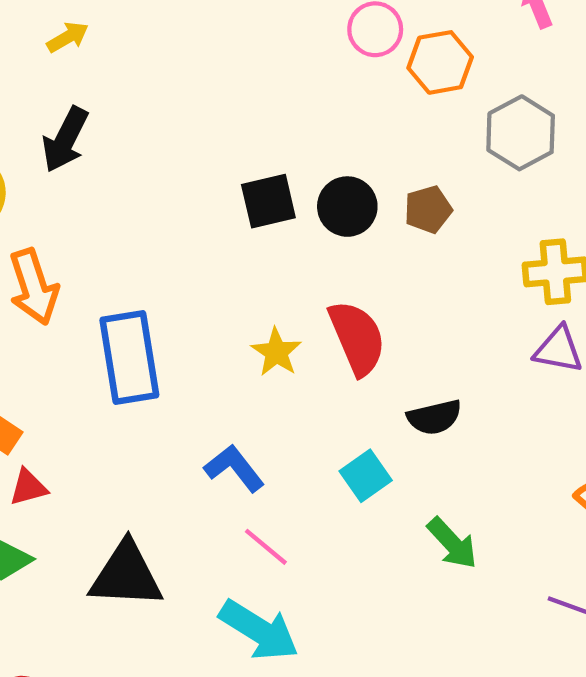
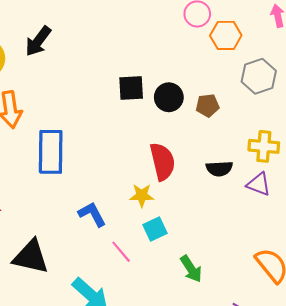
yellow star: (276, 352) -> (142, 195), moved, turned 30
black semicircle: (434, 417) -> (219, 169), moved
pink line: (266, 547) -> (121, 252), moved

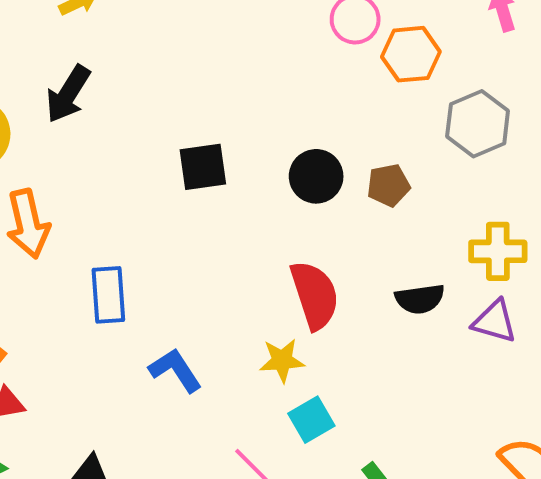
black square: (131, 88) -> (203, 167), moved
blue rectangle: (51, 152) -> (108, 295), size x0.7
blue L-shape: (92, 214) -> (175, 370), moved

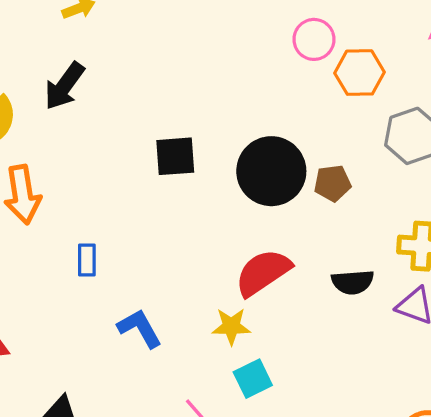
black circle: (316, 176) -> (271, 171), size x1.5
blue rectangle: (108, 295) -> (87, 260), size x0.7
red semicircle: (315, 295) -> (263, 272), turned -110

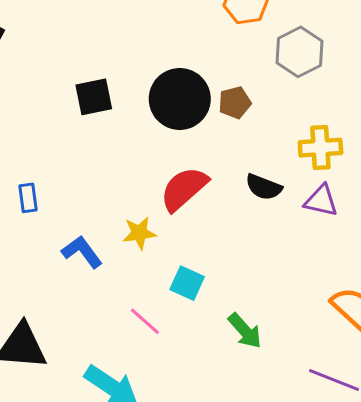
black semicircle: (353, 282) -> (264, 187), turned 33
yellow star: (231, 326) -> (139, 233), moved
cyan square: (253, 379) -> (187, 283), turned -32

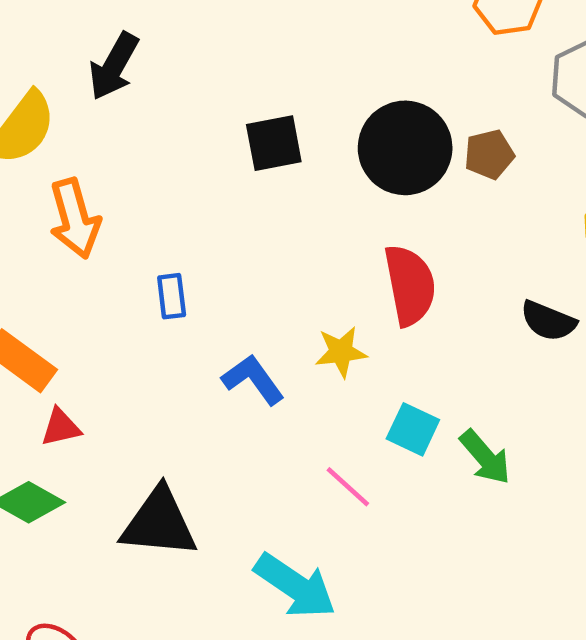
black semicircle: (264, 187) -> (548, 321), moved
red semicircle: (184, 189) -> (410, 285), turned 120
green arrow: (245, 331) -> (485, 457), moved

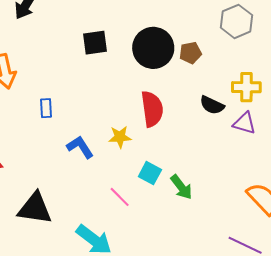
black semicircle: (548, 321) -> (212, 105), moved

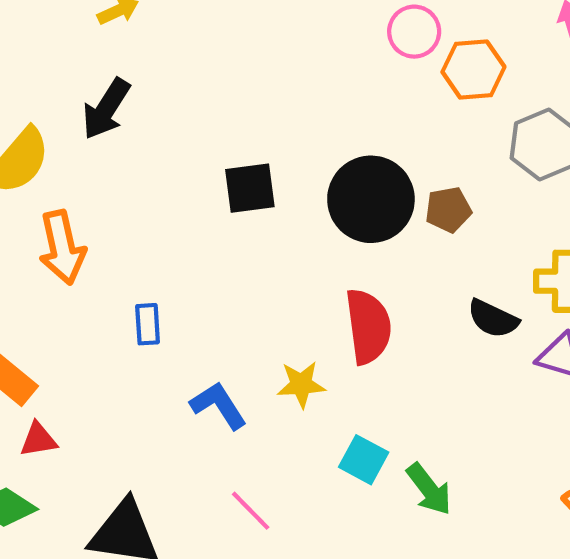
pink line: (120, 197) -> (251, 511), moved

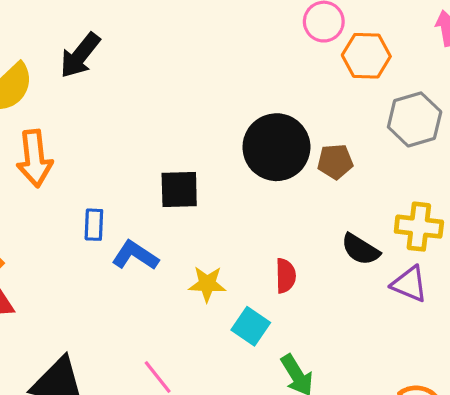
black square: (250, 188) -> (179, 189), moved
red semicircle: (368, 326) -> (286, 276), moved, size x0.6
blue L-shape: (219, 405) -> (135, 256), moved, turned -30
cyan square: (364, 460) -> (251, 326), moved

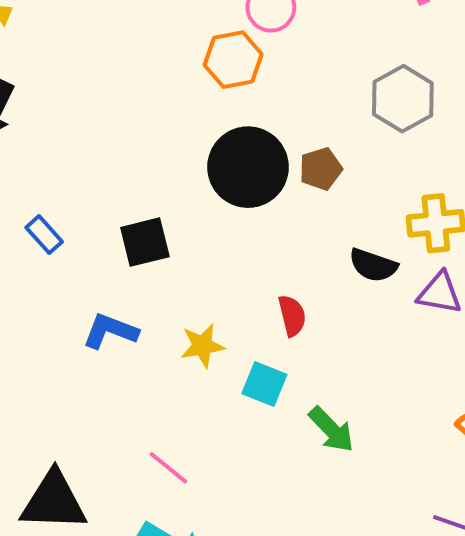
orange hexagon: (366, 56) -> (233, 60), moved
blue rectangle: (94, 225) -> (44, 235), moved, turned -32

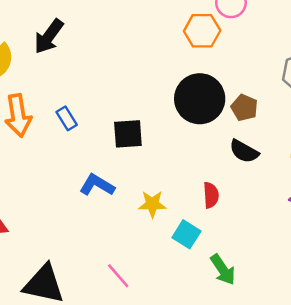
brown pentagon: (321, 169) -> (244, 108), turned 30
black semicircle: (373, 265) -> (244, 151), moved

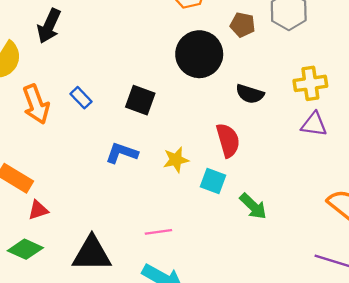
brown pentagon: (244, 108) -> (243, 25), moved
black square: (128, 134) -> (140, 100), turned 36
red semicircle: (211, 195) -> (228, 140), size x1.4
pink line: (118, 276) -> (158, 232), turned -45

